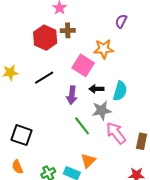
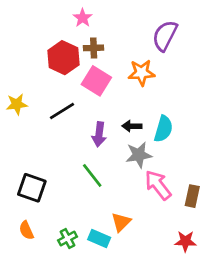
purple semicircle: (121, 21) -> (165, 36), size x1.6
pink square: (83, 65) -> (96, 81), moved
green line: (82, 126) -> (92, 175), moved

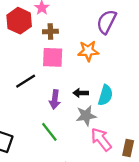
red hexagon: (63, 58) -> (19, 21), moved
pink square: (96, 81) -> (53, 57), turned -30

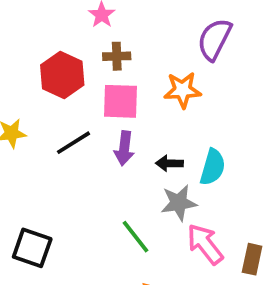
red hexagon: (19, 21) -> (62, 75), moved
purple arrow: (55, 99) -> (124, 148), moved
green line: (49, 132) -> (136, 237), moved

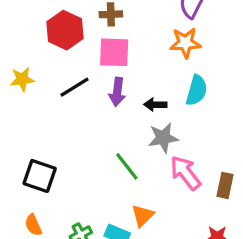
orange star: (183, 90) -> (185, 43), moved
cyan semicircle: (213, 167) -> (197, 90), moved

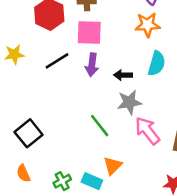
black square: (40, 176) -> (29, 133), turned 32

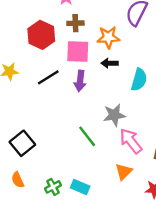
orange star: (147, 25) -> (108, 37), moved
black arrow: (123, 75) -> (110, 63), moved
orange triangle: (113, 166) -> (124, 172), moved

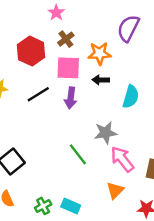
brown cross: (75, 23) -> (66, 39), turned -35

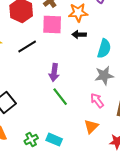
purple arrow: (71, 98) -> (54, 73), moved
gray star: (106, 133) -> (104, 76), moved
pink arrow: (122, 159) -> (97, 101), size x0.7

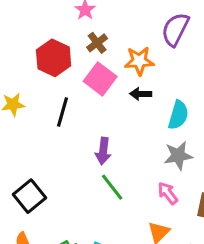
pink square: (52, 25) -> (100, 79), turned 35
black line: (27, 47) -> (63, 112), turned -42

